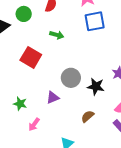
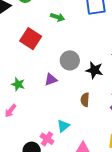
brown semicircle: (88, 116) -> (85, 100), turned -48
pink arrow: (34, 124) -> (10, 111), moved

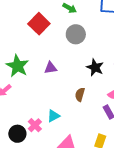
gray circle: (70, 60) -> (76, 34), moved
green star: (18, 84) -> (17, 66), size x1.6

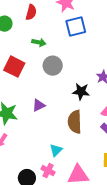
brown semicircle: (80, 95) -> (75, 122), size x1.6
pink cross: (35, 125) -> (48, 171), moved

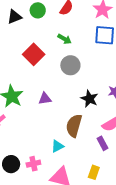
cyan triangle: (56, 150) -> (57, 146), moved
pink cross: (48, 171) -> (33, 164), turned 32

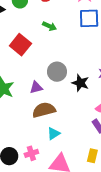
gray circle: (70, 65) -> (57, 72), moved
brown semicircle: (74, 126) -> (44, 110), moved, turned 65

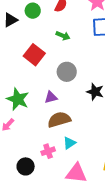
gray circle: (57, 72) -> (67, 72), moved
pink cross: (31, 153) -> (48, 151), moved

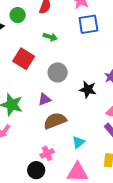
cyan triangle: (69, 143) -> (78, 142), moved
black circle: (26, 166) -> (36, 170), moved

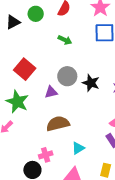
red square: (24, 59) -> (25, 69), moved
black star: (88, 89) -> (91, 83), moved
purple triangle: (44, 99) -> (51, 92), moved

